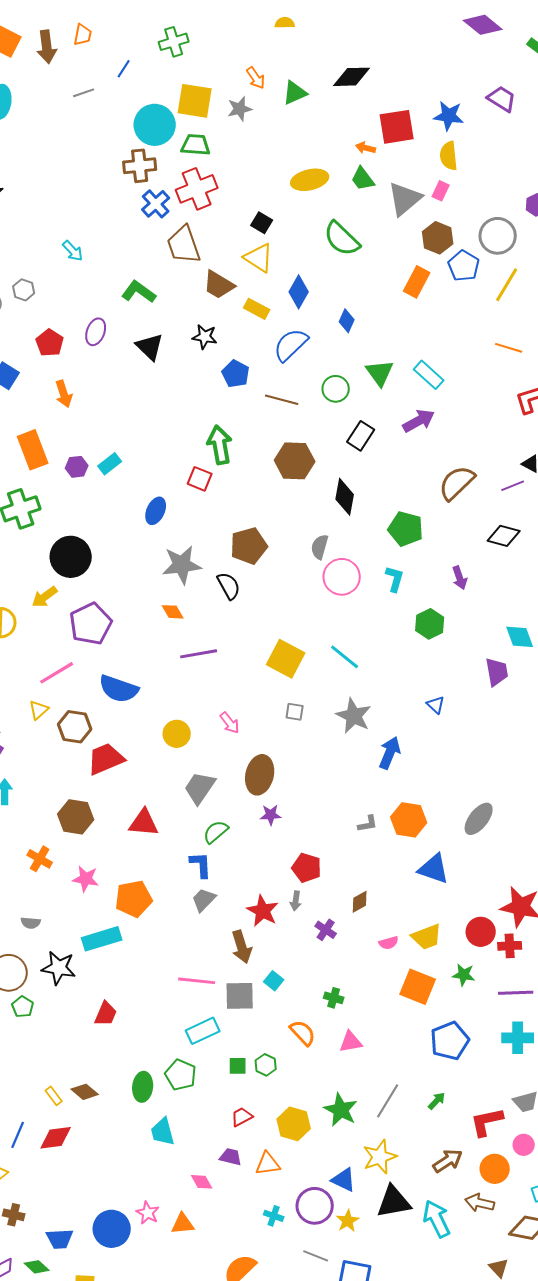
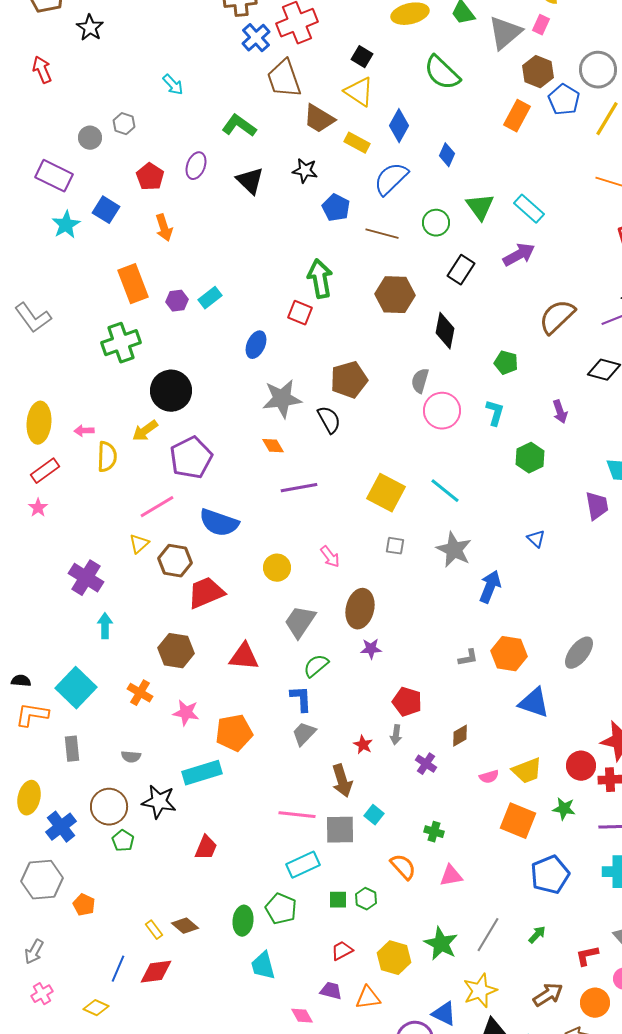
green pentagon: (406, 529) -> (506, 363), size x0.7
red star: (263, 911) -> (363, 745), size x0.6
red L-shape: (487, 1122) -> (587, 956), size x0.7

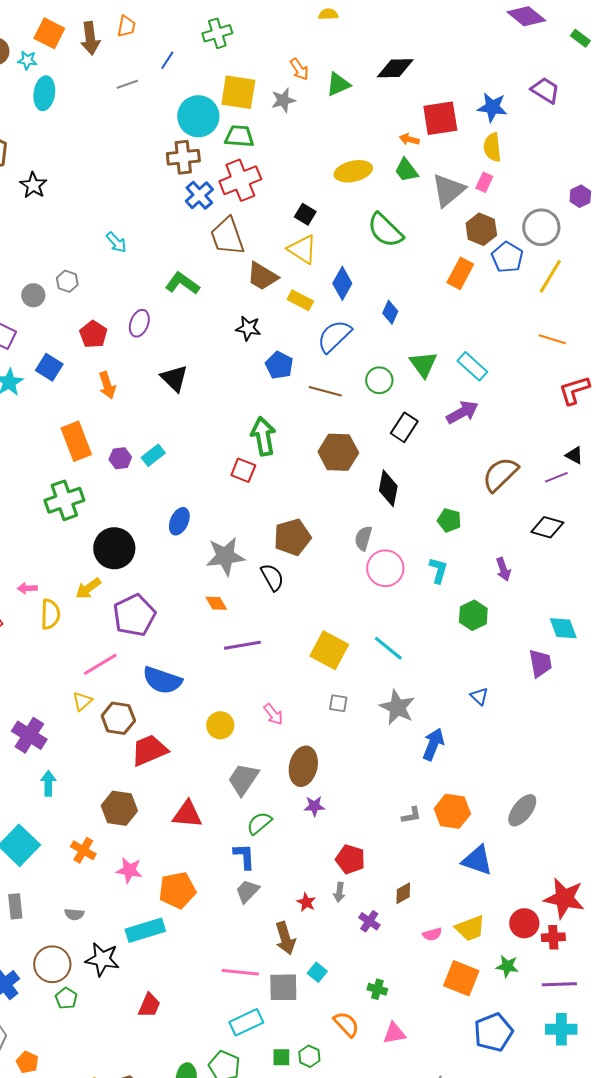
black triangle: (250, 181) -> (174, 378), moved
blue ellipse: (256, 345) -> (179, 521), moved

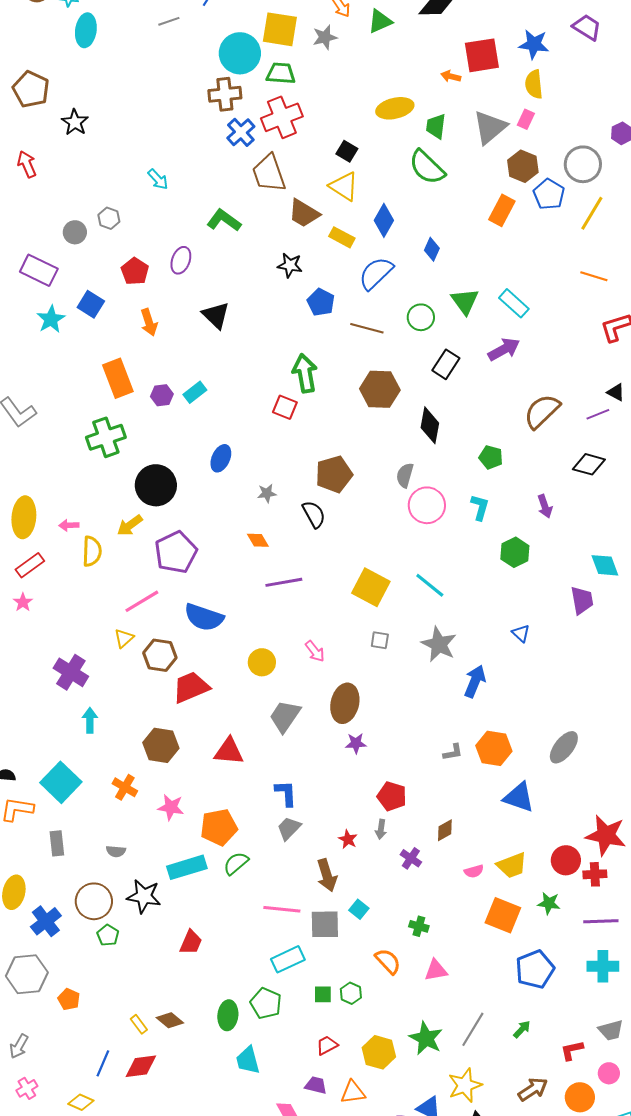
green trapezoid: (406, 170) -> (436, 126), moved, turned 44
gray star: (225, 556) -> (267, 493), size x0.5
green semicircle: (259, 823) -> (236, 863), moved

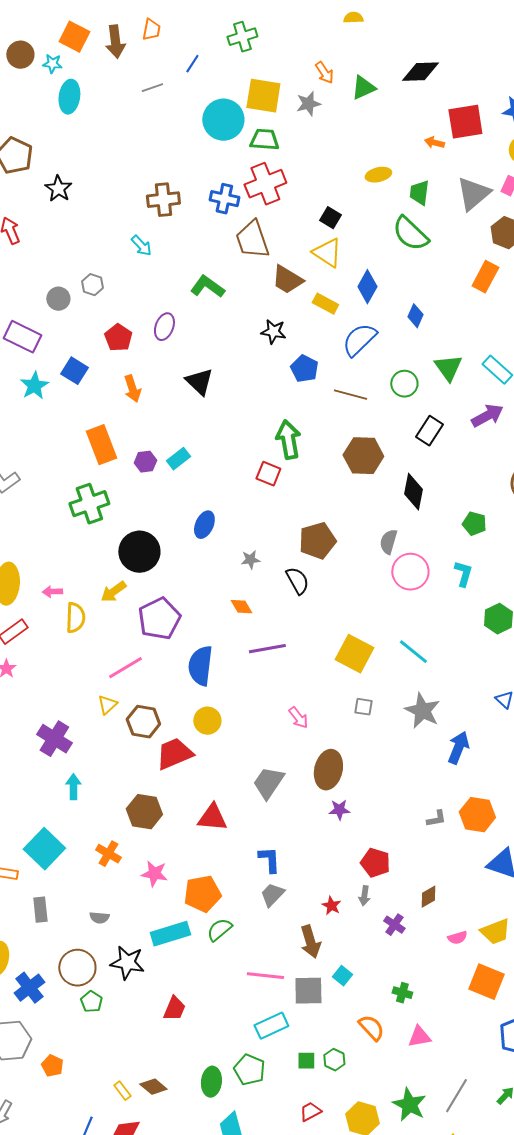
brown cross: (225, 94) -> (163, 200), moved
yellow ellipse: (395, 108) -> (378, 175), size x0.7
blue cross: (241, 132) -> (224, 199), turned -36
blue semicircle: (204, 617) -> (200, 666), moved, turned 78
yellow circle: (262, 662) -> (207, 721), moved

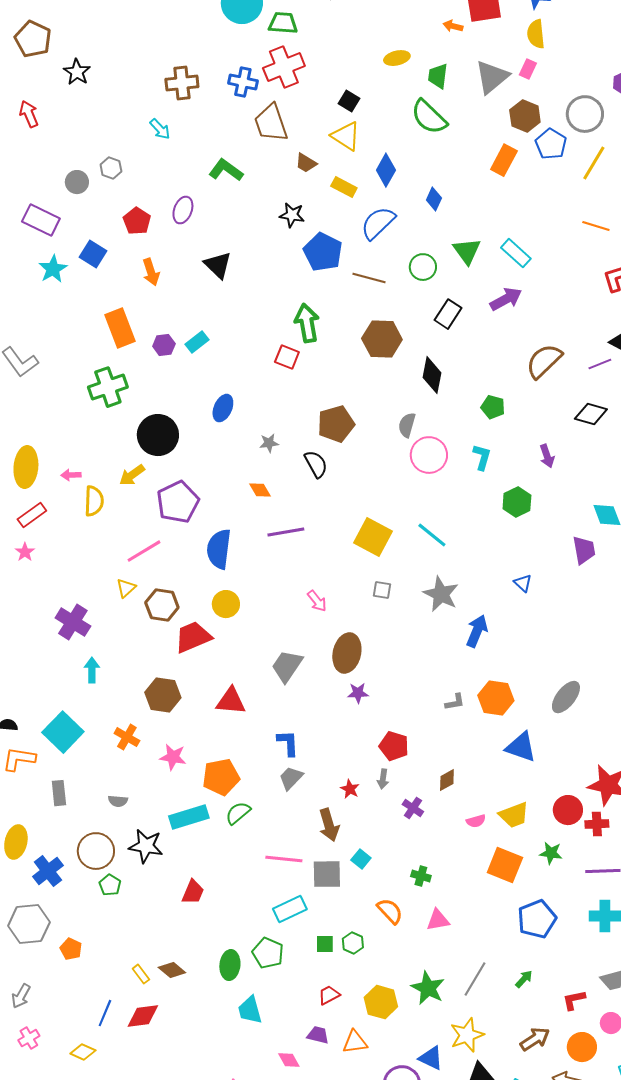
brown trapezoid: (287, 280) -> (306, 163), size x0.7
blue pentagon: (304, 369) -> (323, 252), size x1.4

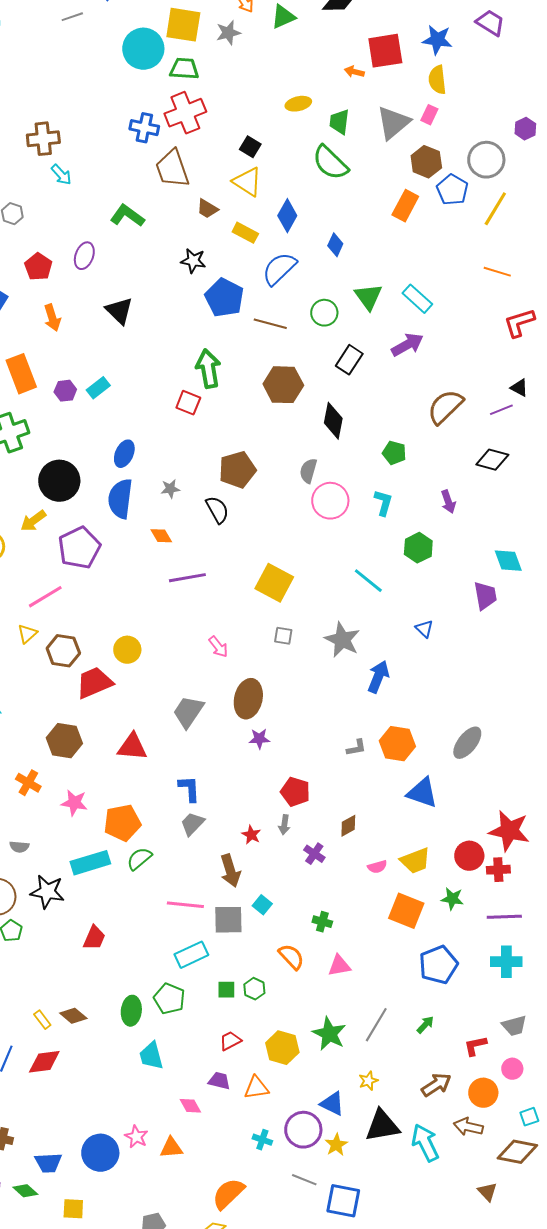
brown cross: (182, 83) -> (43, 139), moved
cyan line: (432, 535) -> (368, 581), moved
blue semicircle: (219, 549) -> (120, 499), moved
yellow star: (467, 1035) -> (368, 1081), size x0.6

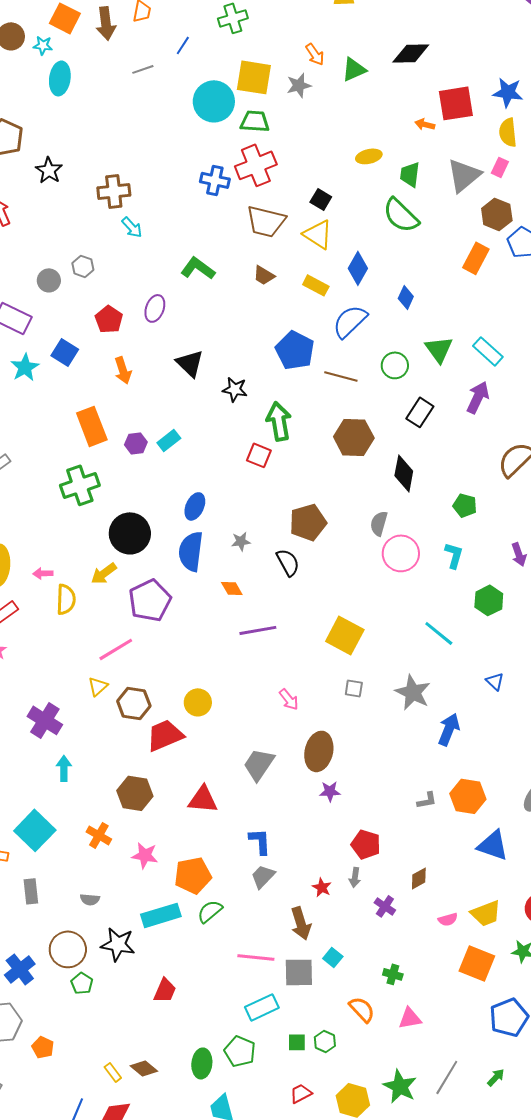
brown trapezoid: (172, 169) -> (266, 221), moved, turned -57
brown trapezoid: (207, 209) -> (264, 275), moved
black star: (193, 261) -> (235, 389), moved
purple arrow: (407, 345) -> (478, 397), turned -36

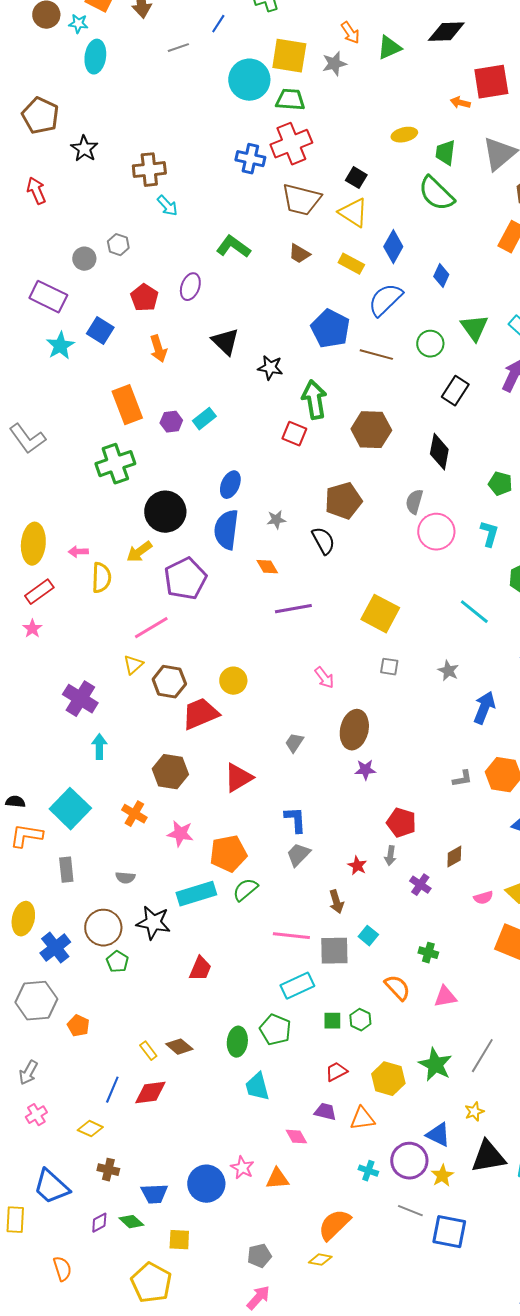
brown hexagon: (354, 437) -> (371, 430), moved
gray star: (413, 692) -> (448, 671), size x0.6
gray trapezoid: (259, 764) -> (294, 743), size x0.6
red triangle: (203, 799) -> (238, 778), turned -36
brown arrow: (301, 923) -> (336, 902), size x0.7

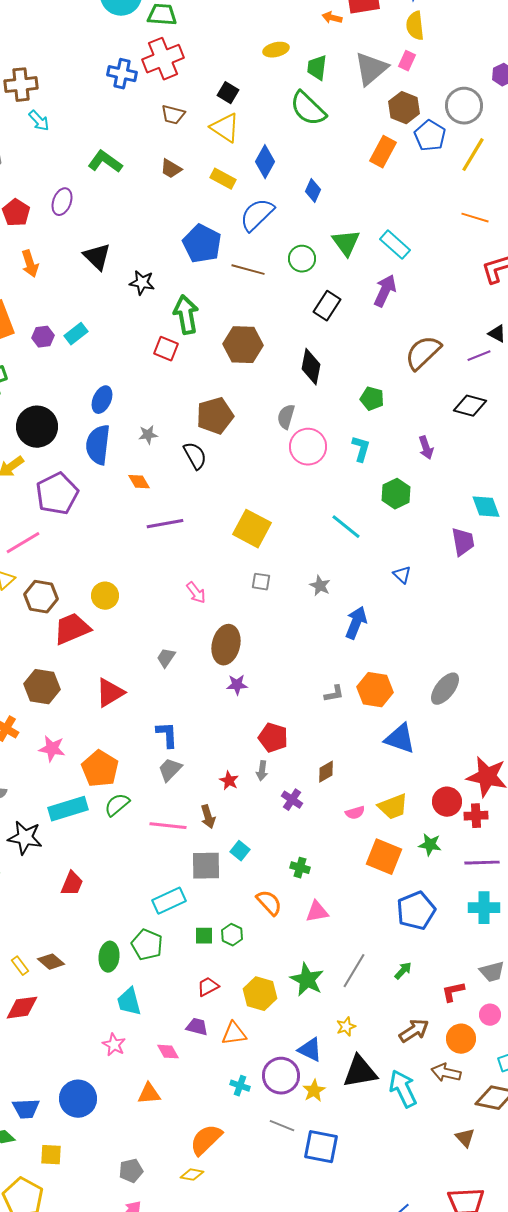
brown trapezoid: (301, 200) -> (173, 115), size x0.6
orange pentagon: (228, 854) -> (100, 769), turned -30
pink line: (291, 936) -> (168, 826), moved
pink star: (242, 1168) -> (114, 1045), moved

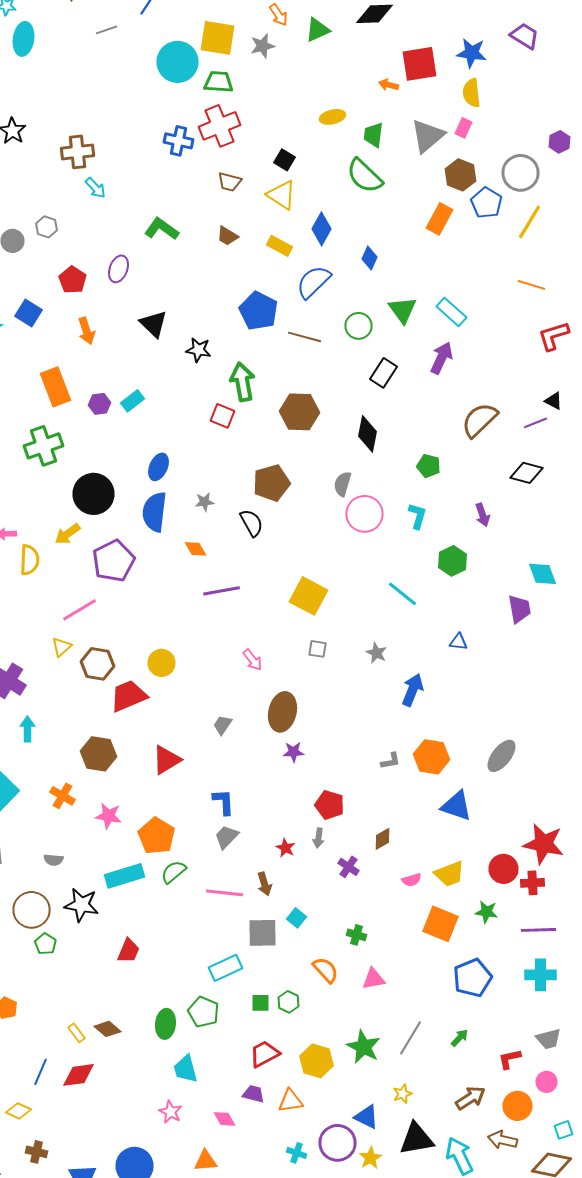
blue triangle: (402, 575) -> (458, 642), turned -36
red trapezoid: (208, 987) -> (264, 1054), size x1.4

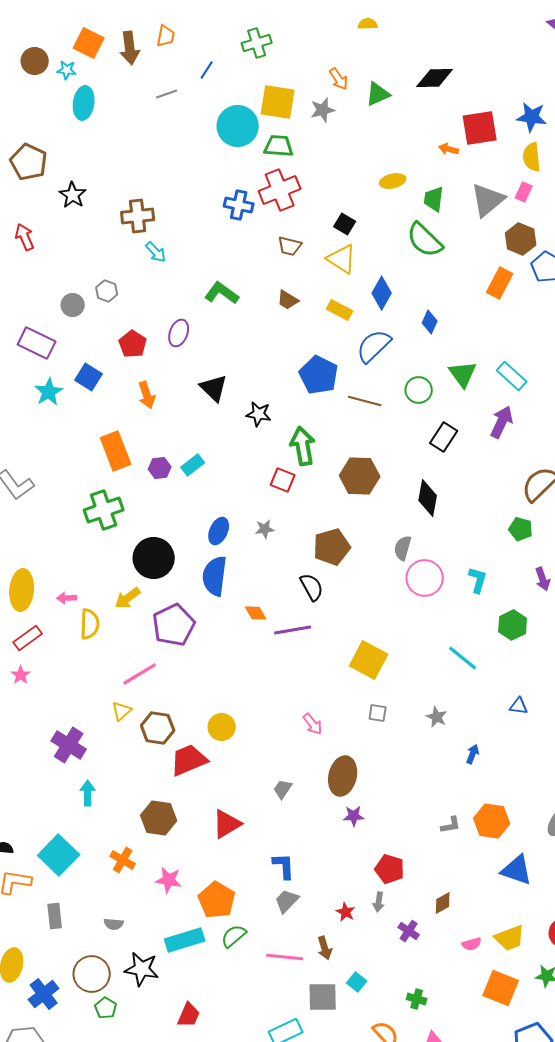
green pentagon: (428, 466) -> (521, 529), moved
gray star: (204, 502) -> (265, 529), moved
purple line: (222, 591) -> (293, 630), moved
blue arrow: (412, 690) -> (473, 754), size x0.6

